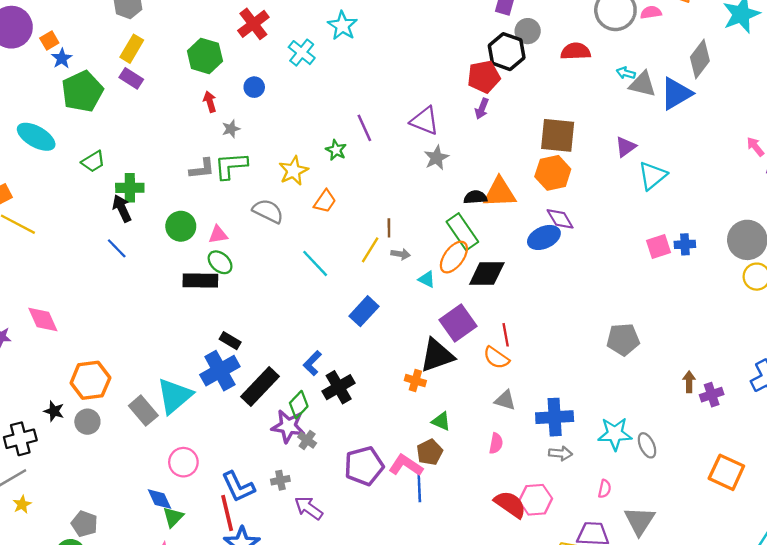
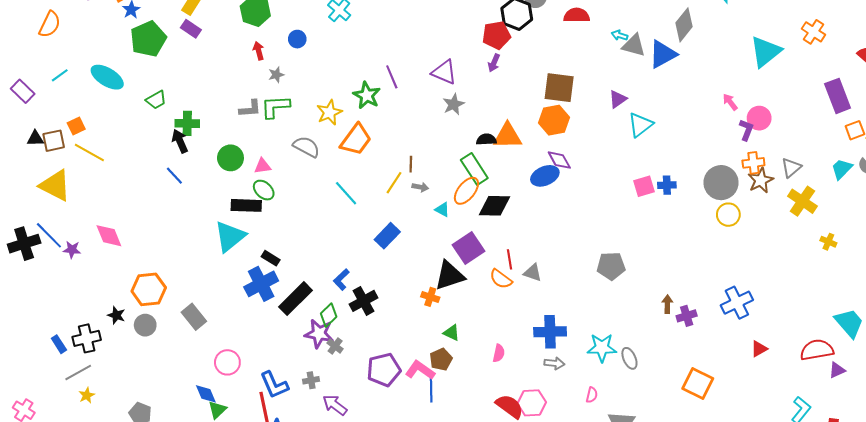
green star: (336, 150) -> (367, 95), size x1.5
orange trapezoid: (325, 201) -> (356, 140), size x1.6
cyan triangle: (175, 396) -> (230, 236), moved
gray triangle: (505, 400) -> (533, 273), moved

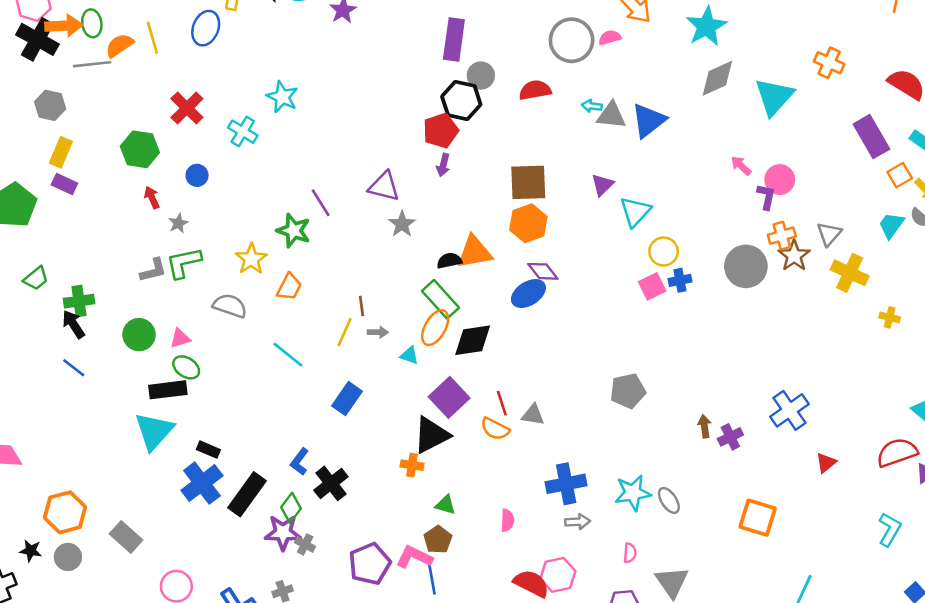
gray diamond: (684, 25) -> (717, 78), moved, turned 36
orange trapezoid: (356, 140) -> (289, 287), size x0.7
yellow circle: (728, 215) -> (664, 252), moved

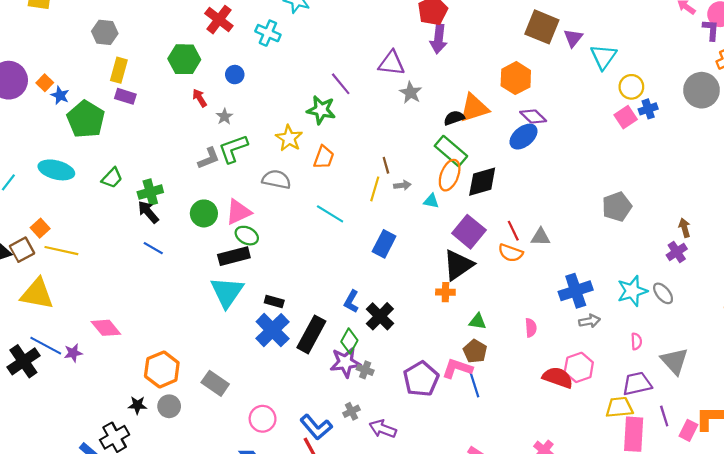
purple arrow: (443, 165) -> (439, 39), size x1.5
brown square: (528, 182) -> (542, 27), moved, turned 32
pink triangle: (180, 338) -> (238, 212), size x1.5
purple cross: (730, 437) -> (677, 252), moved

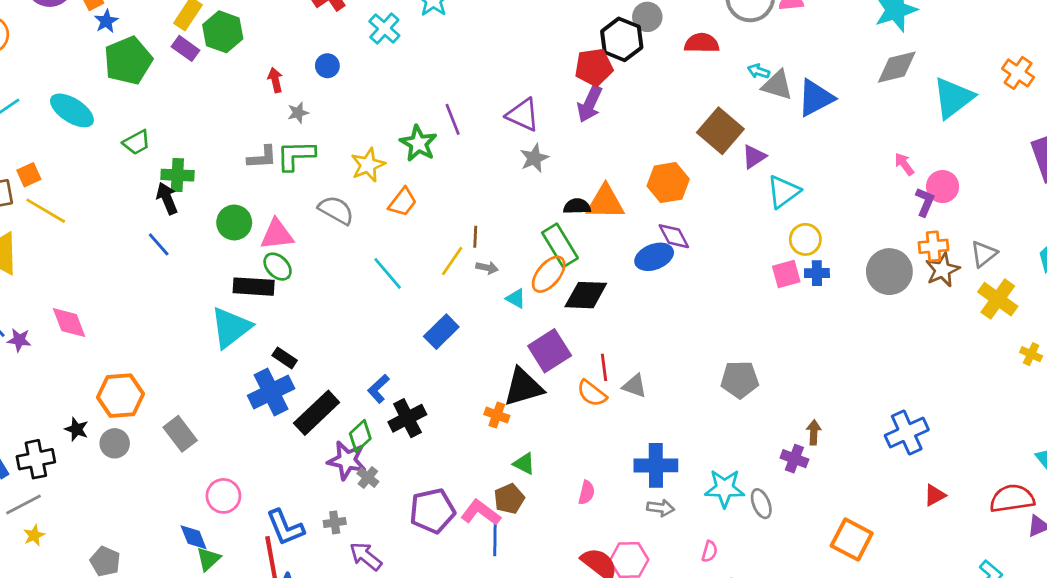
green hexagon: (184, 59) -> (223, 32), moved
purple cross: (677, 252) -> (794, 459), turned 36

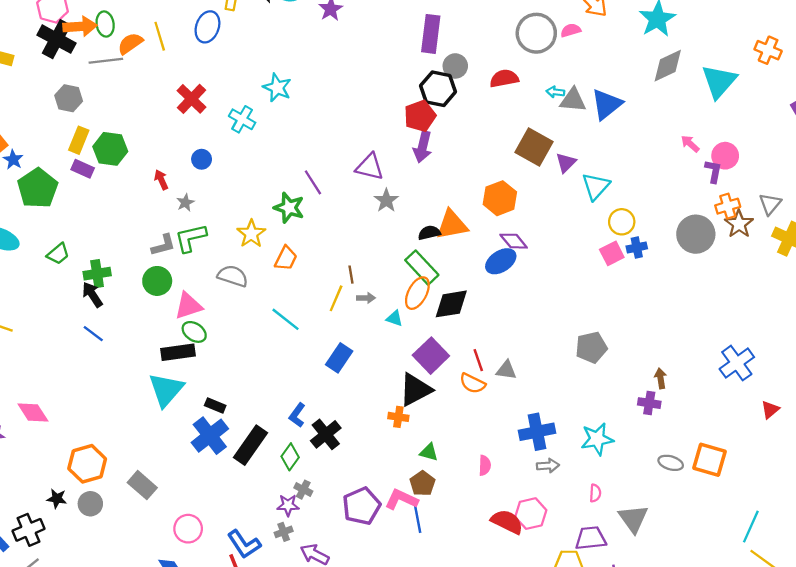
green circle: (234, 222) -> (157, 281), moved
purple star: (347, 460) -> (288, 505), moved, size x0.7
gray ellipse: (761, 504) -> (671, 463), moved, turned -40

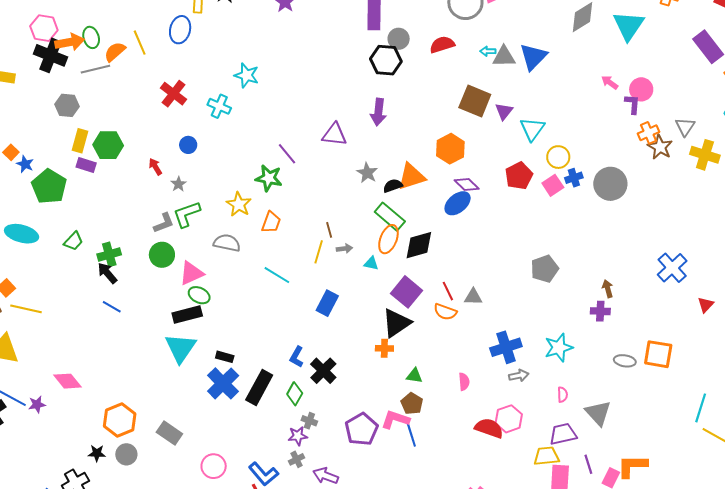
red pentagon: (420, 116) -> (519, 176), moved
gray star: (386, 200) -> (367, 173), moved
gray circle: (696, 234) -> (610, 184), moved

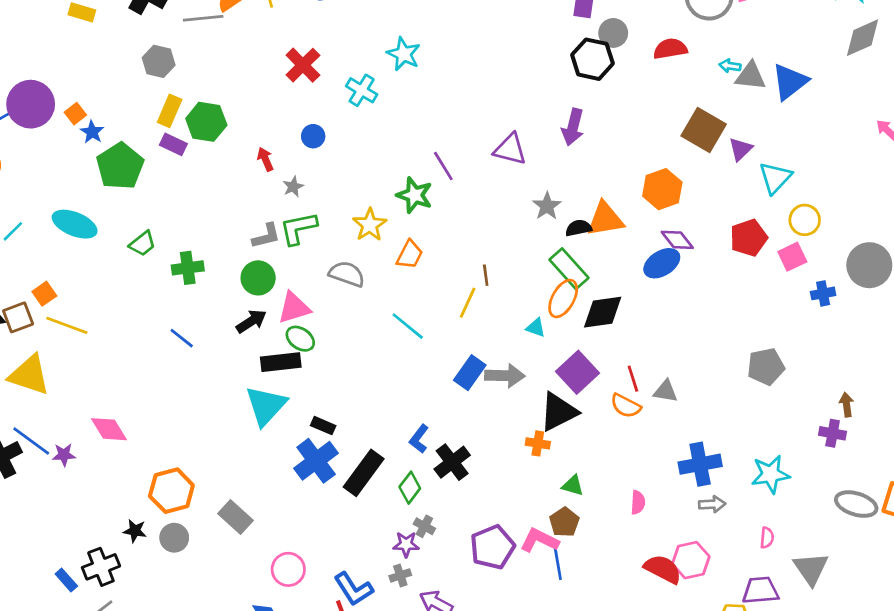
blue cross: (574, 178) -> (823, 293), moved
gray arrow: (344, 249) -> (505, 376), moved, size x1.8
black arrow: (107, 273) -> (251, 321), moved, turned 90
gray ellipse: (625, 361) -> (856, 504), size x1.4

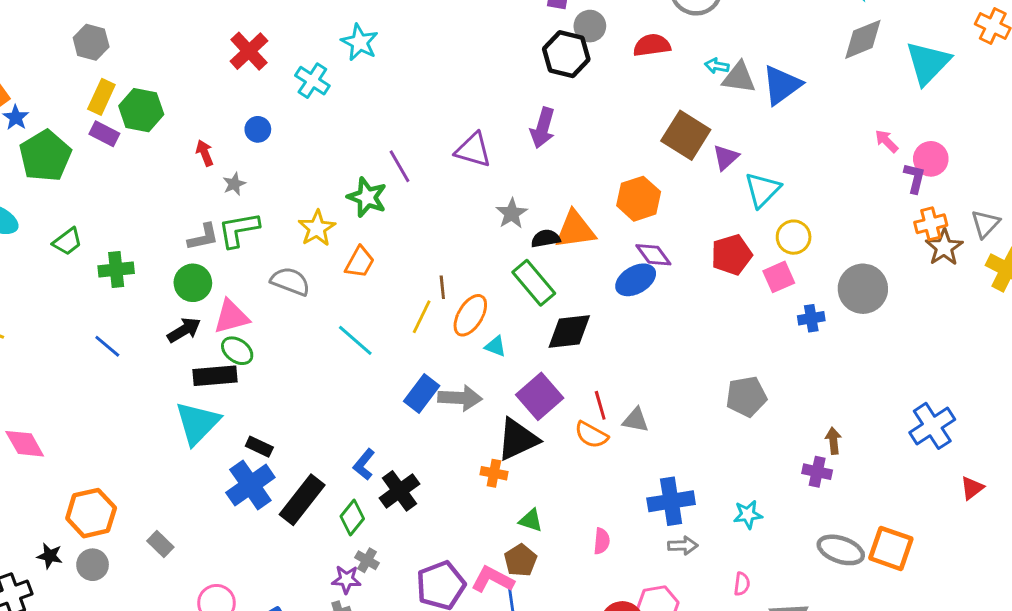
orange ellipse: (563, 299) -> (470, 315), moved
cyan star: (770, 474) -> (748, 515), size x0.7
gray rectangle: (236, 517) -> (160, 544), size x0.7

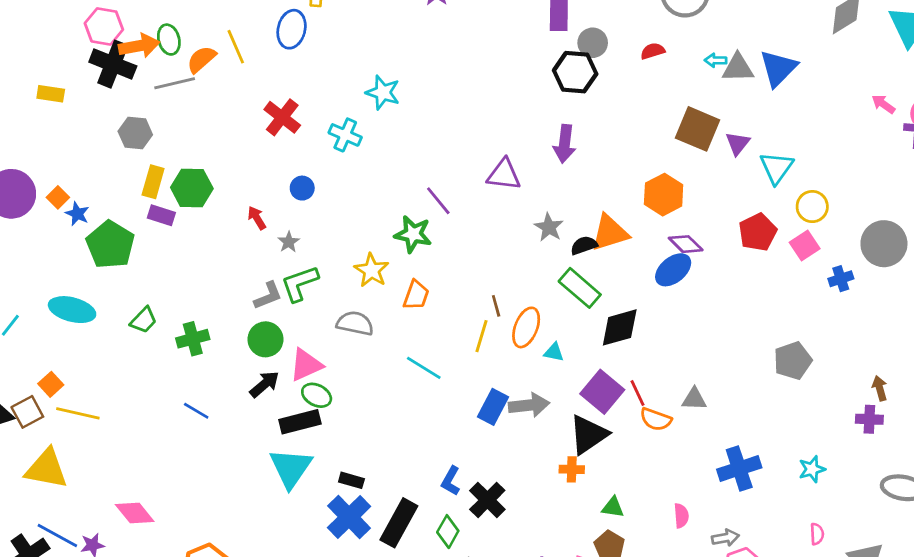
red semicircle: (652, 45) -> (653, 51), size x0.7
red line: (600, 405) -> (637, 393), moved
gray arrow: (683, 546) -> (725, 538), moved

